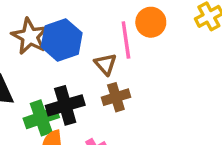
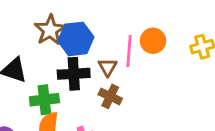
brown cross: (116, 97) -> (110, 96), turned 30
black cross: (65, 105) -> (74, 74), moved

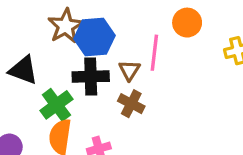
orange circle: (153, 41) -> (187, 23), moved
green cross: (44, 100) -> (56, 105), turned -32

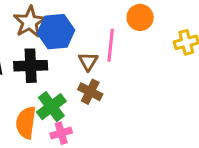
black cross: (91, 77) -> (31, 66), moved
green cross: (56, 105) -> (51, 107), moved

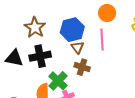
blue hexagon: (56, 32) -> (72, 30), moved
pink line: (111, 45) -> (102, 39), moved

